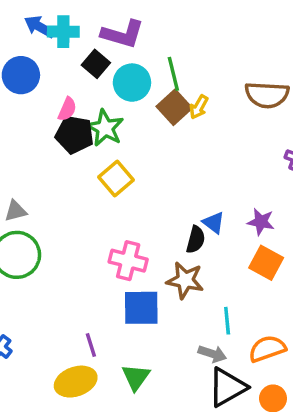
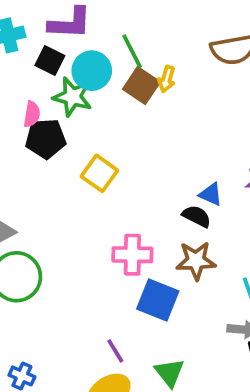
green star: (105, 128) -> (72, 97), moved
black semicircle: (196, 240) -> (197, 216), turned -64
blue square: (141, 308) -> (158, 300), turned 36

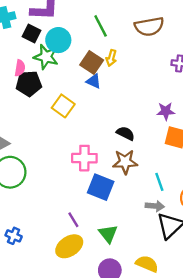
green line: (132, 51) -> (101, 26), moved
yellow arrow: (167, 79) -> (111, 58), moved
brown square: (141, 85) -> (92, 62), moved
blue triangle: (211, 194) -> (94, 81), moved

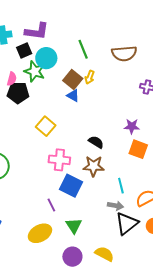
black square: (32, 34) -> (24, 51), turned 35
yellow square: (63, 106) -> (46, 126), moved
purple line: (73, 220) -> (51, 205), moved

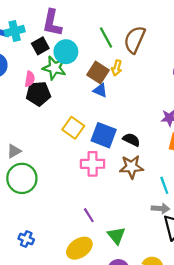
purple L-shape: (37, 31) -> (52, 23), turned 100
brown semicircle: (124, 53) -> (135, 40), moved, turned 125
blue square: (71, 186) -> (104, 135), moved

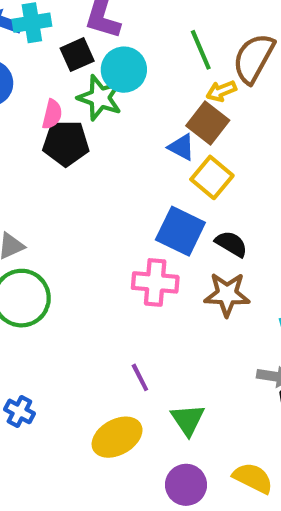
yellow arrow: (117, 68) -> (221, 91), moved, turned 48
brown square: (98, 73) -> (208, 123), moved
yellow square: (73, 128) -> (212, 177), moved

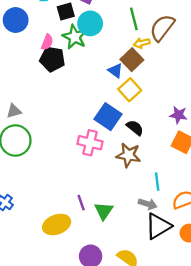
purple line: (140, 377) -> (81, 203), moved
green triangle: (188, 420) -> (104, 211), moved

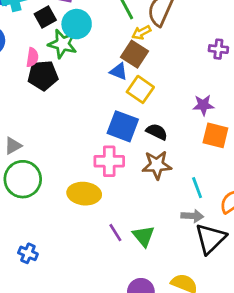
yellow ellipse: (57, 224) -> (84, 194), moved, turned 40

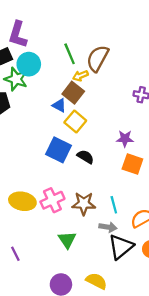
pink cross: (109, 161) -> (52, 200), moved, turned -30
brown star: (157, 165) -> (84, 204), moved
purple line: (115, 233) -> (15, 254), moved

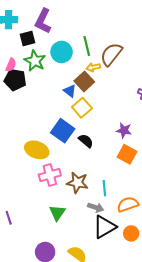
cyan circle: (29, 64) -> (62, 52), moved
yellow ellipse: (22, 201) -> (37, 150), moved

